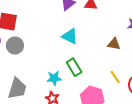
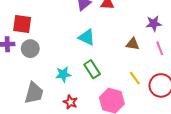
cyan star: (54, 78) -> (63, 74), moved

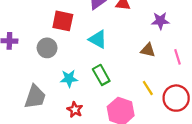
red square: (22, 24) -> (63, 21), moved
purple star: (154, 24) -> (160, 21), moved
gray circle: (30, 49) -> (47, 48), moved

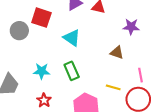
gray circle: (47, 48) -> (19, 31), moved
pink line: (177, 57) -> (141, 75), moved
yellow line: (148, 88) -> (113, 87), turned -48

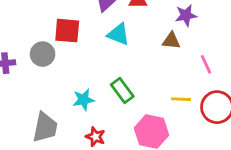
cyan triangle: (72, 38) -> (118, 34), moved
brown triangle: (117, 53) -> (171, 41), moved
pink line: (141, 75) -> (206, 64), moved

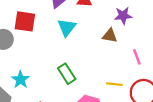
cyan triangle: (118, 34) -> (67, 27), turned 42
cyan star: (84, 100) -> (20, 79), moved, turned -30

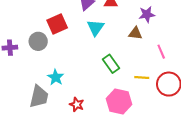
red square: (25, 21) -> (57, 24), turned -30
green rectangle: (67, 74) -> (111, 64), moved

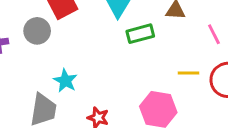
green rectangle: (111, 64) -> (140, 34), moved, turned -66

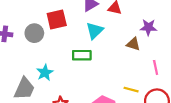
green rectangle: (140, 34) -> (82, 55), moved

